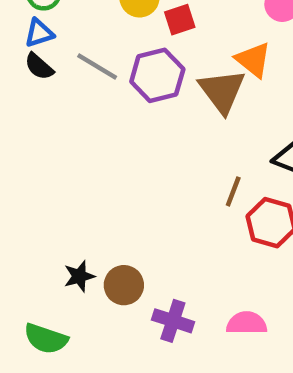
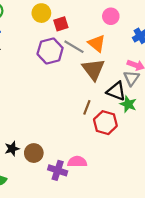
gray line: (97, 66) -> (74, 47), moved
brown triangle: (222, 91) -> (93, 69), moved
pink semicircle: (247, 323) -> (77, 162), moved

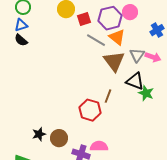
purple hexagon: (50, 51) -> (110, 18), moved
gray triangle: (131, 78) -> (137, 55), moved
red hexagon: (105, 123) -> (90, 110), moved

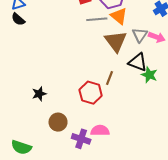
gray line: (96, 40) -> (97, 19), turned -36
black star: (39, 134) -> (39, 94), moved

